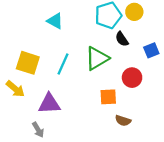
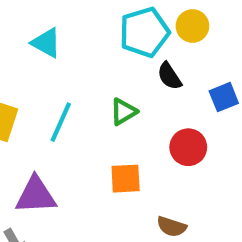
green triangle: (97, 58) -> (123, 112), size x0.6
orange square: (108, 97) -> (126, 179), moved

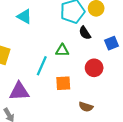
green triangle: (123, 112) -> (62, 50), turned 32
cyan line: (61, 122) -> (42, 66), moved

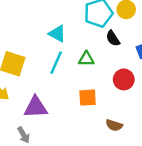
cyan triangle: (24, 17) -> (57, 34), moved
cyan line: (42, 66) -> (56, 63), moved

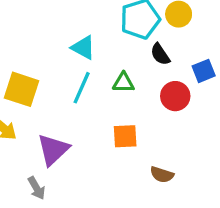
red circle: (124, 79) -> (175, 96), moved
purple triangle: (36, 107) -> (53, 150), turned -40

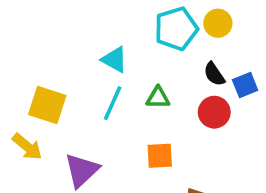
black semicircle: (160, 54) -> (214, 74), moved

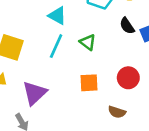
green triangle: (158, 98) -> (88, 42), turned 36
red circle: (214, 112) -> (128, 78), moved

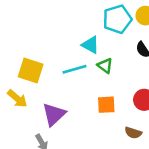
cyan triangle: (57, 16) -> (90, 45), moved
cyan line: (56, 46) -> (75, 69), turned 50

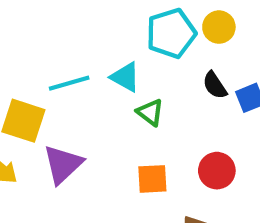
cyan line: (75, 69) -> (69, 83), moved
purple triangle: (54, 114) -> (63, 164), moved

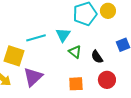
cyan triangle: (125, 77) -> (63, 35), turned 35
black semicircle: (215, 85) -> (97, 57), moved

